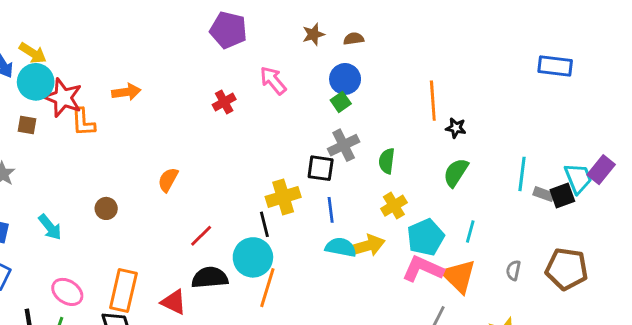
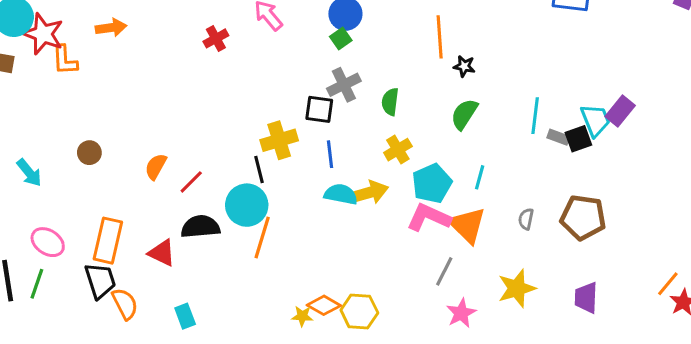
orange semicircle: (168, 180) -> (156, 167), moved

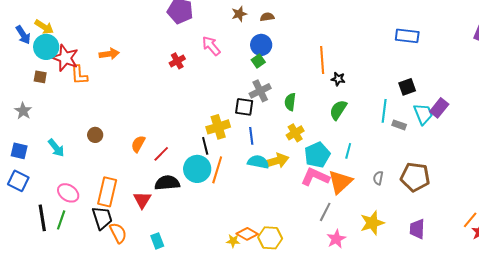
black square: (578, 139) -> (407, 87), moved
orange triangle: (467, 225) -> (340, 182), turned 32
orange line: (262, 237) -> (217, 170), moved
red triangle: (162, 253) -> (142, 200), turned 36

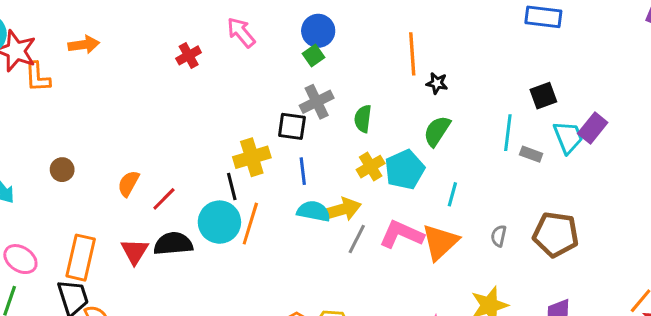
cyan pentagon: (317, 155) -> (405, 170), moved
red triangle: (142, 200) -> (135, 251), moved
gray line: (325, 212) -> (357, 239), moved

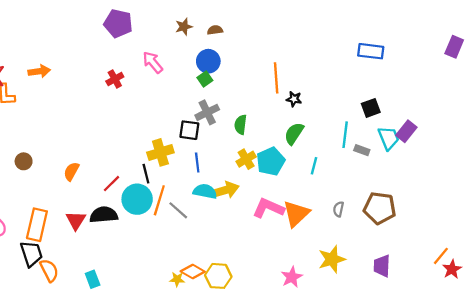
cyan line: (452, 194) -> (314, 166), moved
red line: (164, 199) -> (111, 184), moved
gray line: (357, 239) -> (178, 210), moved, turned -75

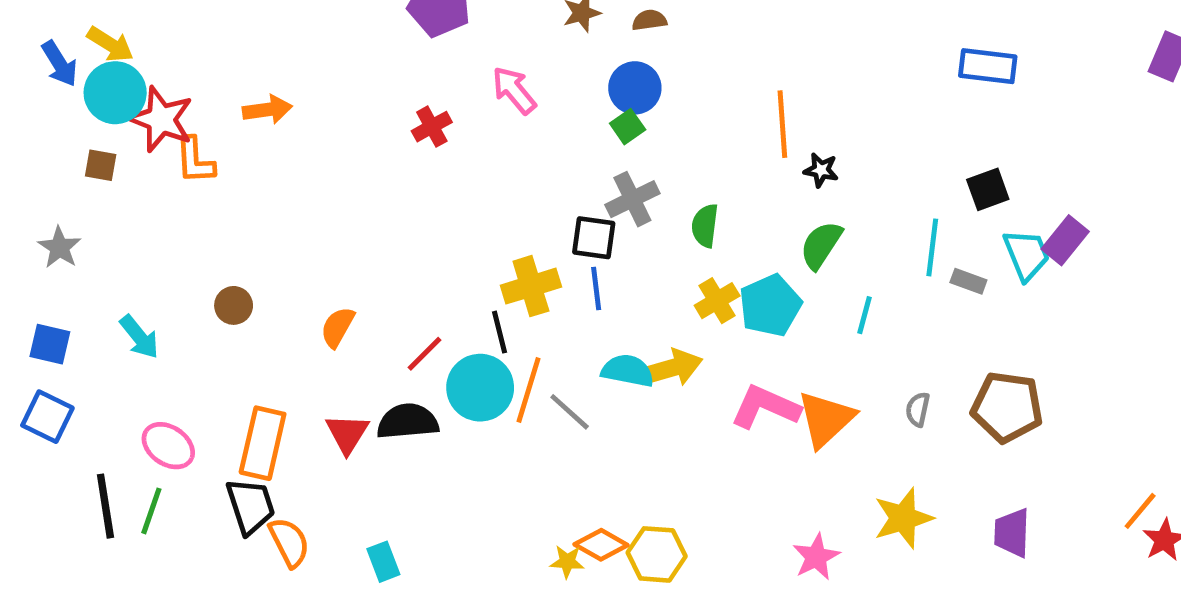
blue line: (197, 162) -> (596, 289), moved

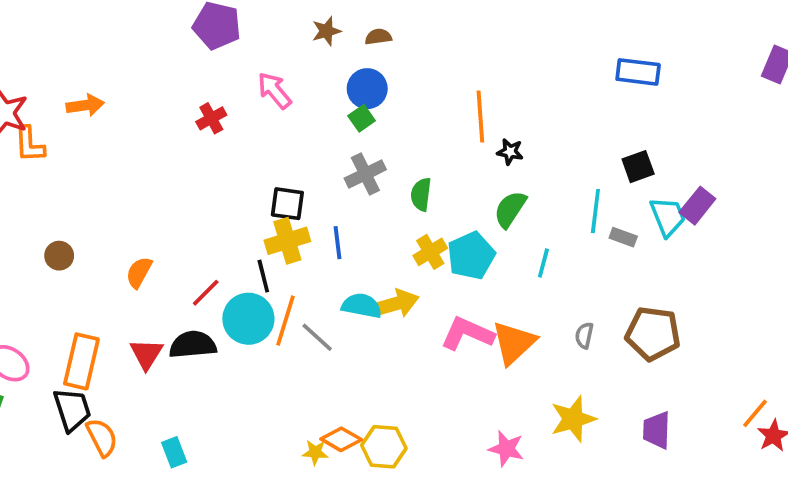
black square: (594, 238) -> (287, 204), moved
pink star: (816, 557) -> (506, 449), turned -30

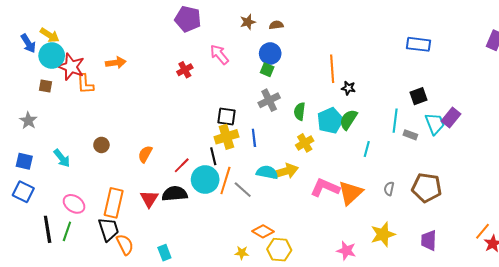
green square: (362, 118) -> (267, 70), turned -32
cyan pentagon: (471, 256) -> (330, 121), moved
orange diamond: (341, 439) -> (263, 231), moved

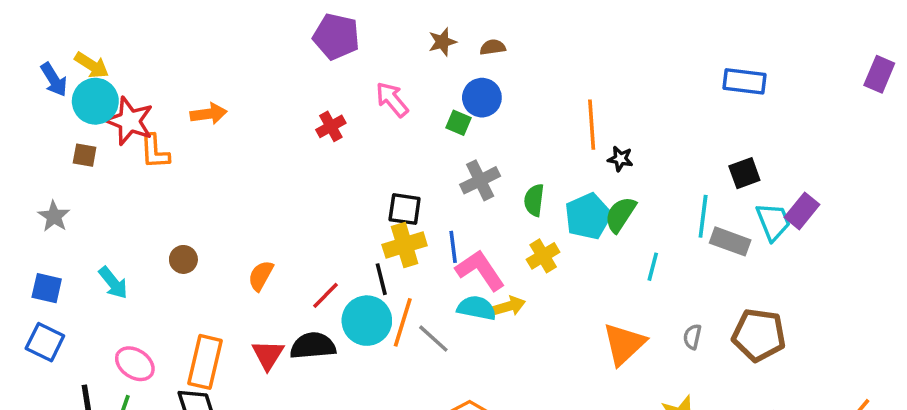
green square: (267, 70) -> (459, 123), moved
gray rectangle: (410, 135) -> (730, 241), size x1.5
yellow arrow: (285, 171) -> (509, 306), size x0.7
pink L-shape: (325, 188) -> (480, 270), moved, turned 32

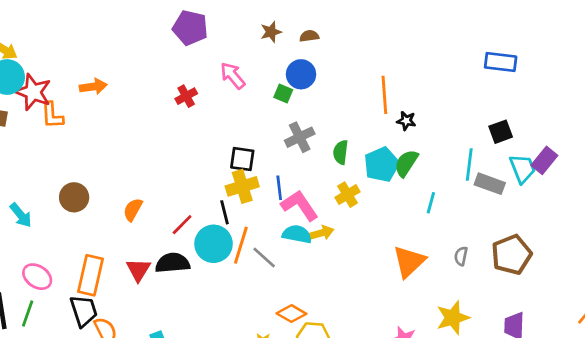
brown circle: (183, 259) -> (74, 197), size x1.4
brown pentagon: (759, 335) -> (512, 255), turned -30

